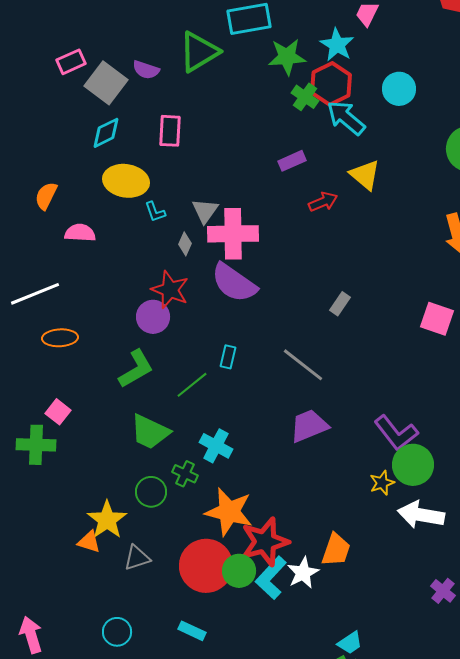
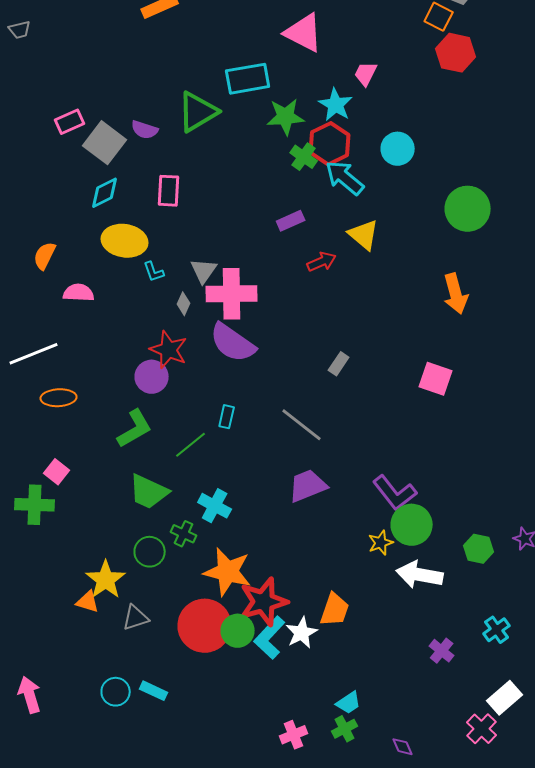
cyan rectangle: (192, 631) -> (154, 691), moved

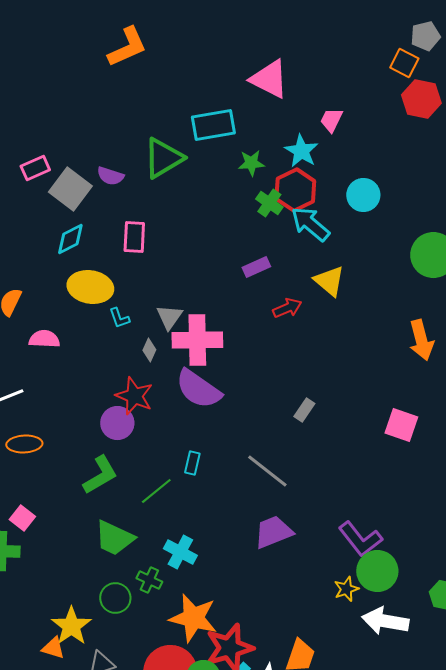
green star: (286, 117) -> (251, 163), size x0.7

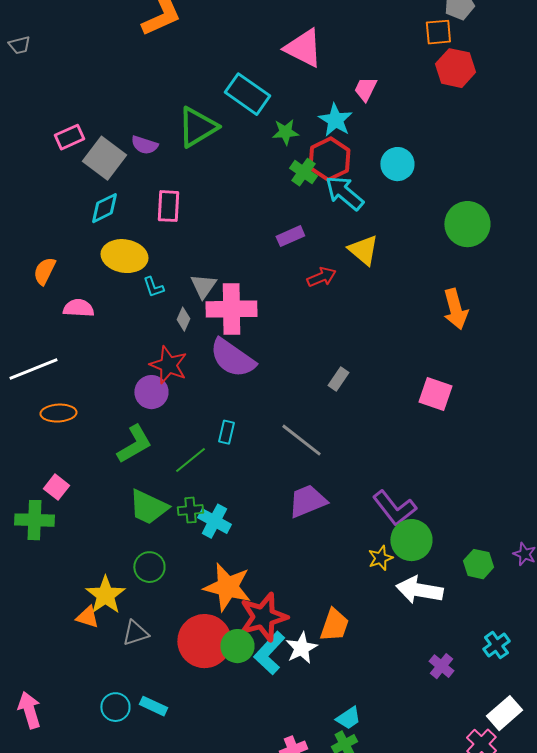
orange square: (404, 63) -> (438, 32), turned -32
cyan rectangle: (213, 125) -> (247, 94), turned 45
green cross: (149, 580) -> (190, 510), moved, turned -30

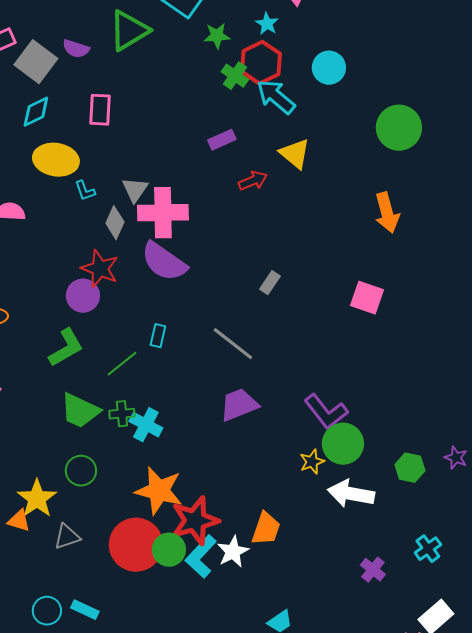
cyan star: (335, 120) -> (267, 24), size x0.7
gray diamond: (183, 319) -> (115, 223), size x1.4

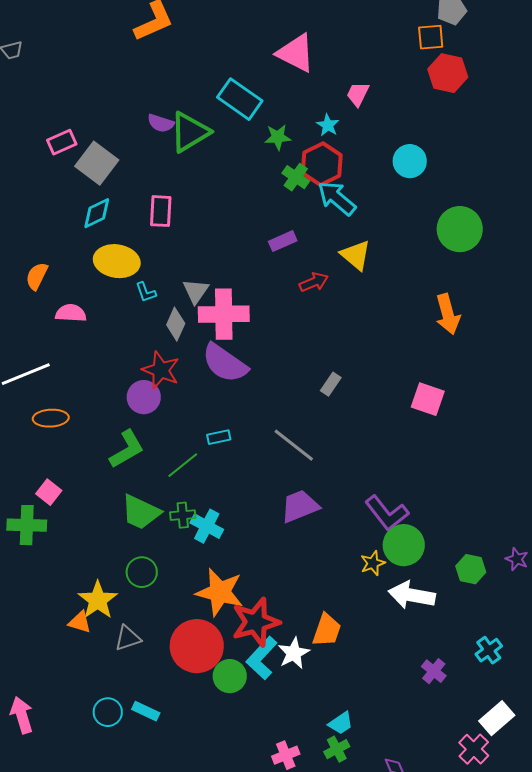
purple semicircle: (76, 49) -> (161, 123), moved
cyan circle: (329, 68) -> (410, 161), moved
cyan rectangle: (158, 336) -> (219, 437), turned 65
green circle: (169, 550) -> (230, 676), moved

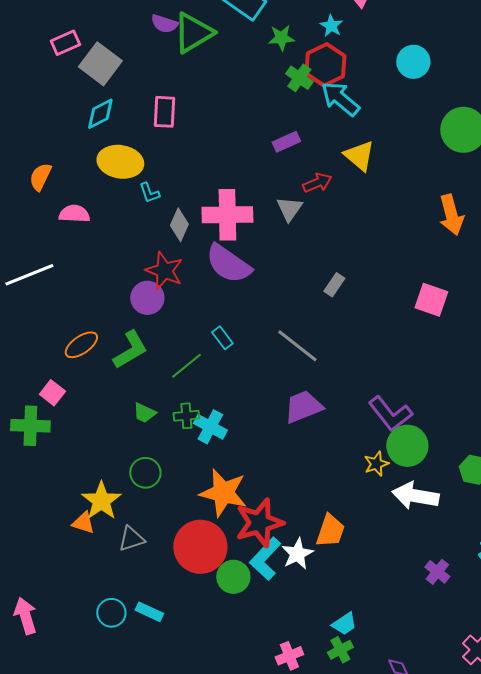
gray triangle: (196, 291) -> (289, 209), moved
orange ellipse: (51, 418) -> (81, 345), moved, turned -32
cyan rectangle: (219, 437) -> (222, 338), turned 65
green trapezoid: (141, 512) -> (144, 413), size x0.6

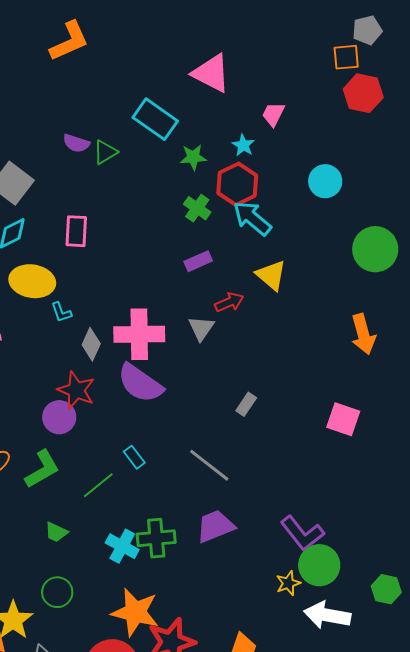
green triangle: (193, 33) -> (105, 152), size x0.6
green cross: (299, 78) -> (197, 208), moved
green cross: (186, 416) -> (156, 538), moved, size x1.5

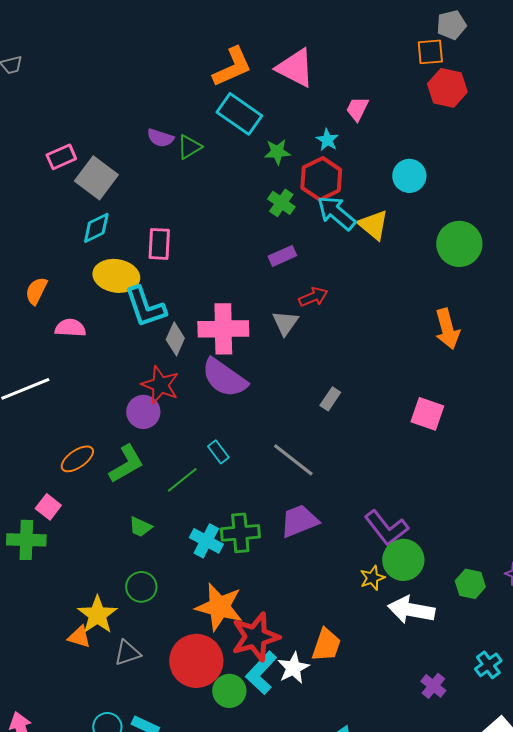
orange L-shape: (69, 41) -> (232, 67), moved
pink rectangle: (76, 231) -> (159, 244), moved
yellow triangle: (271, 275) -> (373, 225), moved
cyan L-shape: (61, 312) -> (145, 307), size x2.0

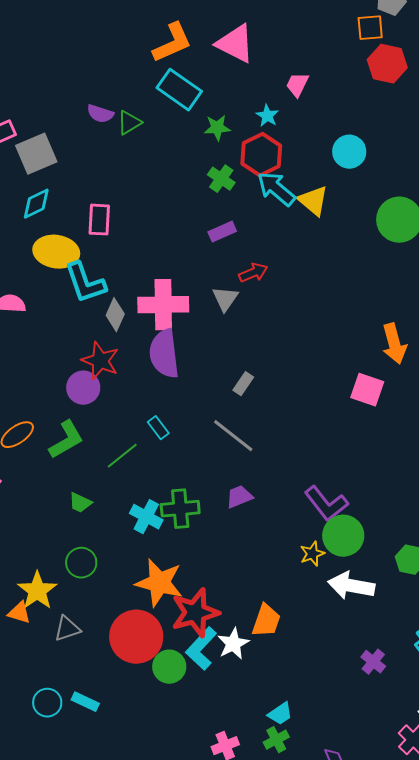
gray square: (96, 178) -> (36, 154), turned 30
orange arrow: (447, 329) -> (394, 344), moved
purple semicircle: (224, 378) -> (164, 354), turned 48
gray rectangle: (330, 399) -> (243, 384), moved
purple trapezoid: (299, 521) -> (239, 497), size x0.7

